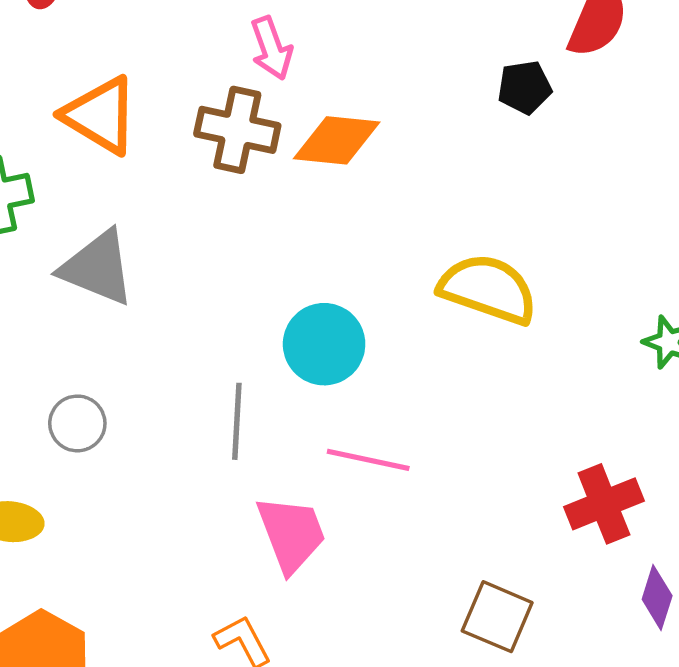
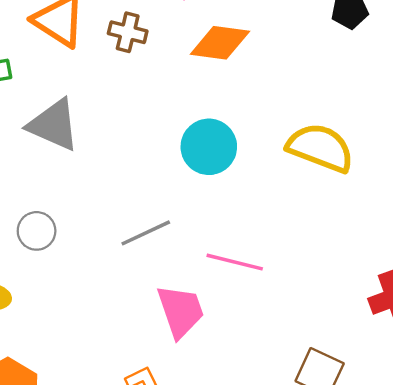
brown cross: (237, 130) -> (128, 32), moved, size x0.7
cyan circle: (324, 344) -> (209, 147), moved
gray line: (237, 421) -> (146, 233), turned 60

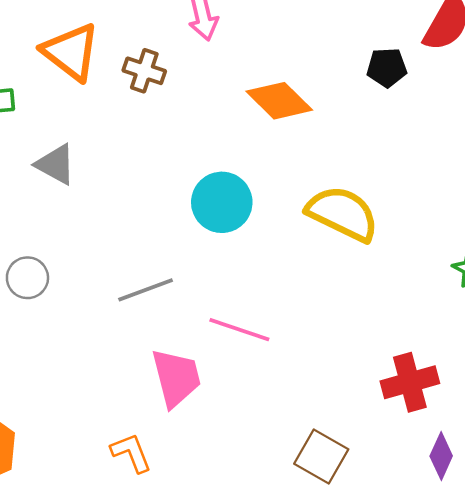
orange diamond: (220, 43) -> (279, 101), moved, turned 32
gray triangle: (54, 125) -> (56, 164), size x0.7

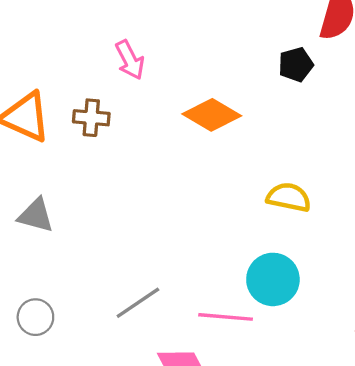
cyan circle: (222, 202) -> (273, 279), moved
yellow semicircle: (343, 214) -> (289, 197), size x0.7

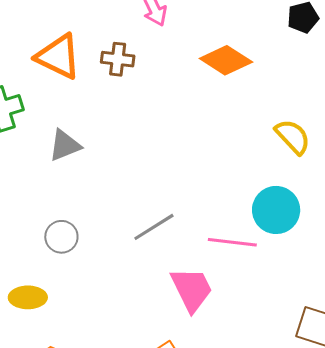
yellow semicircle: (289, 197) -> (293, 137), turned 33
gray triangle: (36, 215) -> (65, 145), turned -39

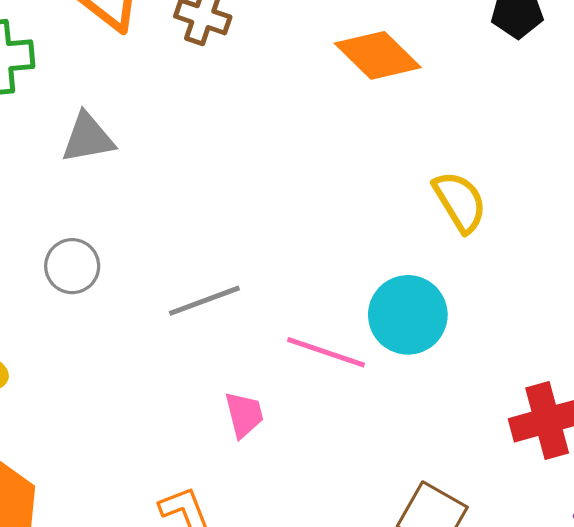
gray circle: (61, 237) -> (72, 266), moved
pink trapezoid: (192, 289) -> (244, 415), size x0.6

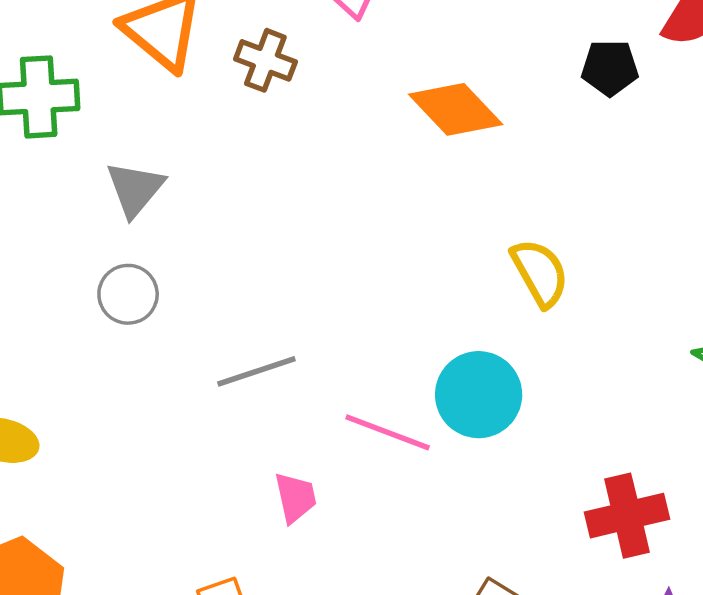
gray triangle: (88, 138) -> (135, 189), turned -42
gray circle: (72, 266) -> (128, 294), moved

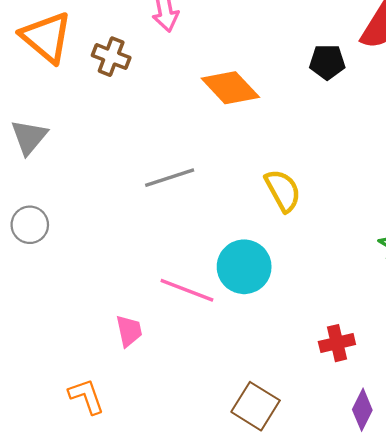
gray circle: (128, 294) -> (30, 225), moved
gray line: (256, 371) -> (170, 178), moved
red cross: (627, 516) -> (337, 343), size x0.7

